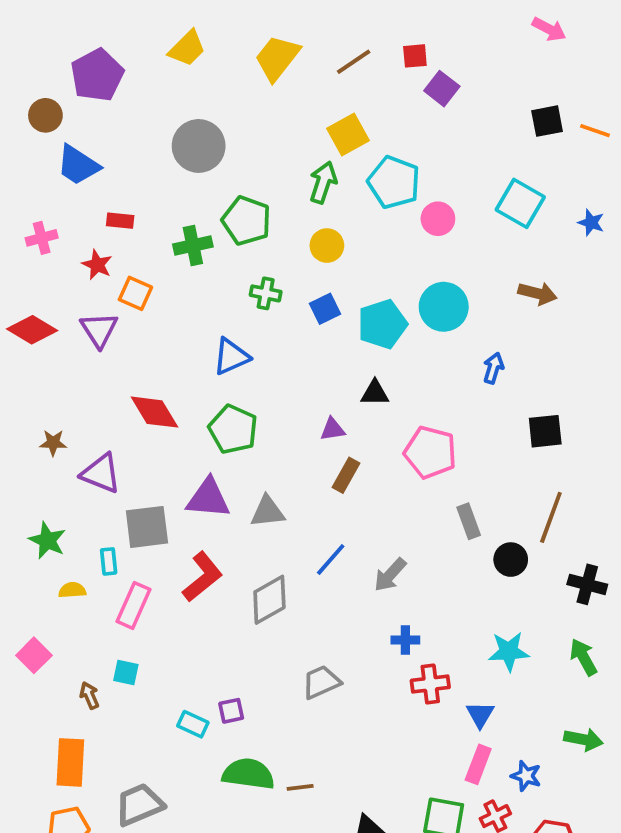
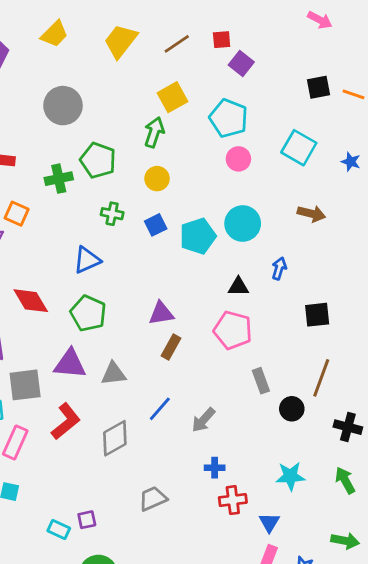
cyan pentagon: (394, 182) -> (229, 118), moved
black triangle: (375, 393) -> (238, 287), moved
purple triangle: (333, 429) -> (161, 313), size x1.4

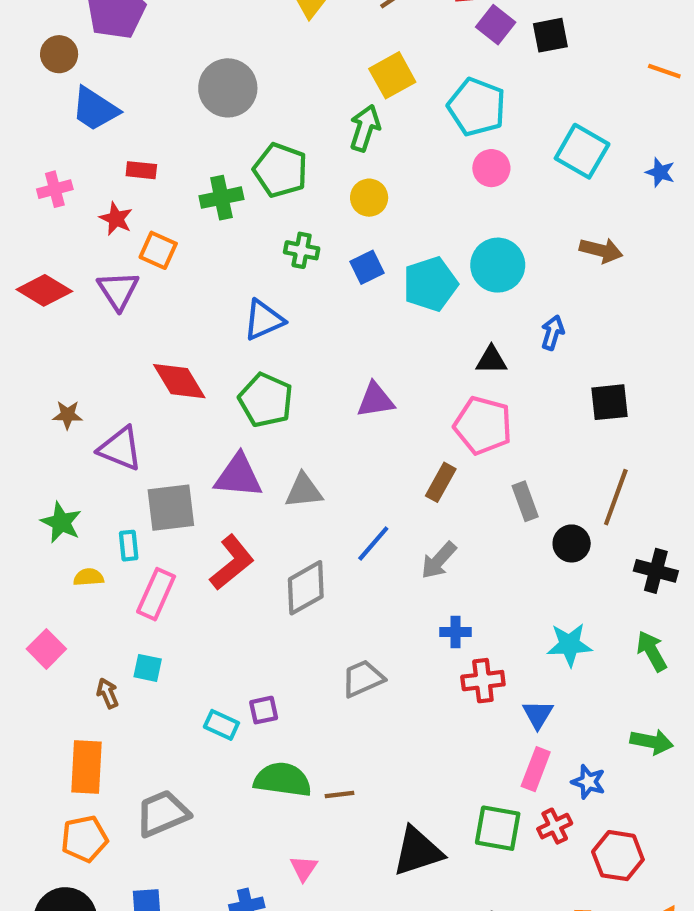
black square: (318, 87) -> (550, 35), moved
brown rectangle: (171, 347) -> (441, 482), moved

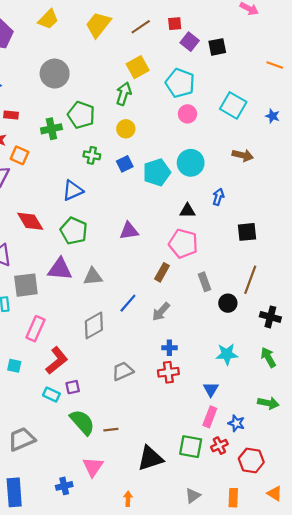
red L-shape: (232, 562) -> (57, 361), moved
pink rectangle: (156, 594) -> (35, 329), moved
red cross: (483, 681) -> (168, 372), moved
green semicircle: (283, 780) -> (82, 422), turned 40
pink triangle: (304, 868) -> (93, 467), size x1.5

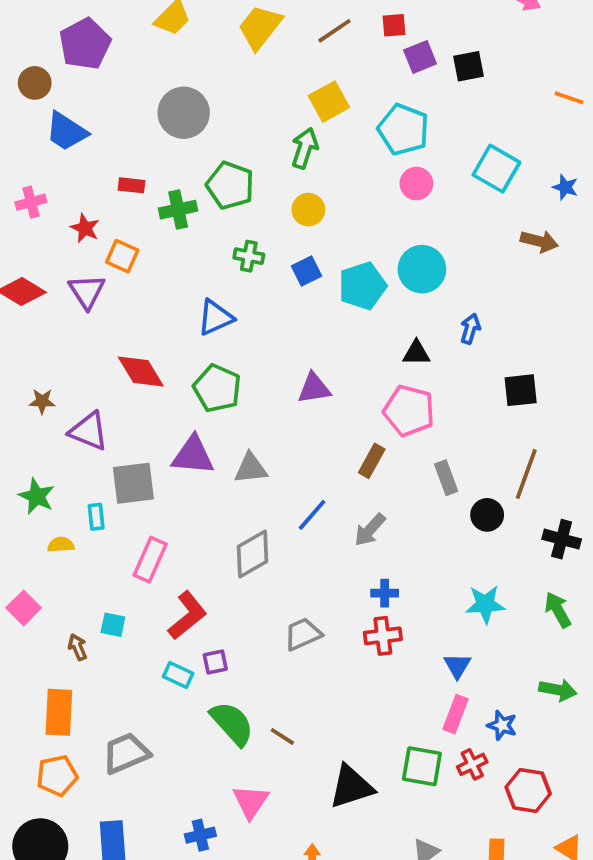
purple square: (190, 42) -> (420, 57), turned 30
red rectangle: (11, 115) -> (132, 185), moved
brown arrow: (243, 155) -> (539, 241), moved
brown line: (111, 430) -> (282, 736), turned 40

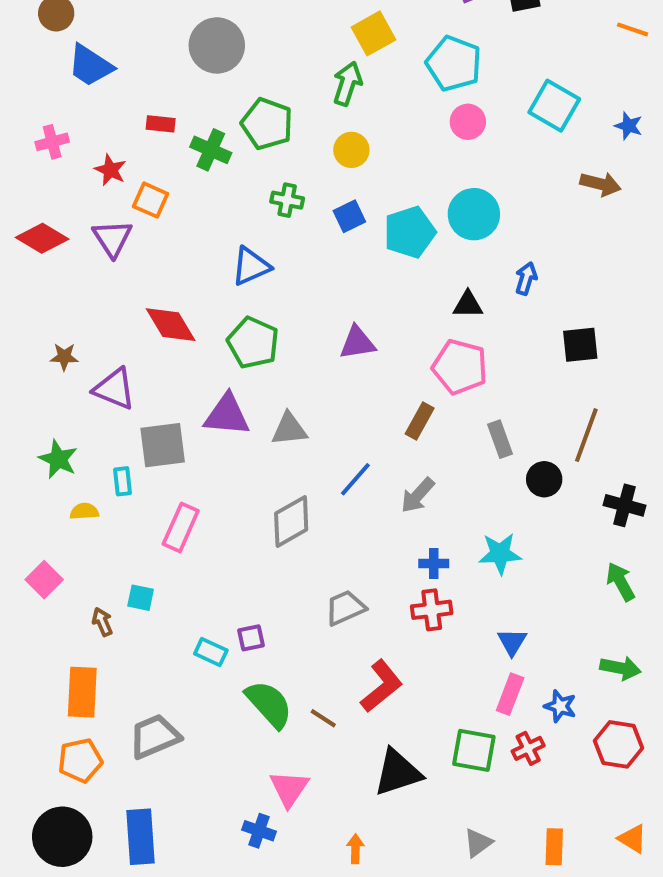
green cross: (178, 210) -> (211, 150), turned 36
cyan star: (485, 604) -> (500, 554), moved
red L-shape: (187, 615) -> (382, 686), moved
red hexagon: (528, 790) -> (618, 744), moved
blue cross: (200, 835) -> (259, 831), moved, turned 32

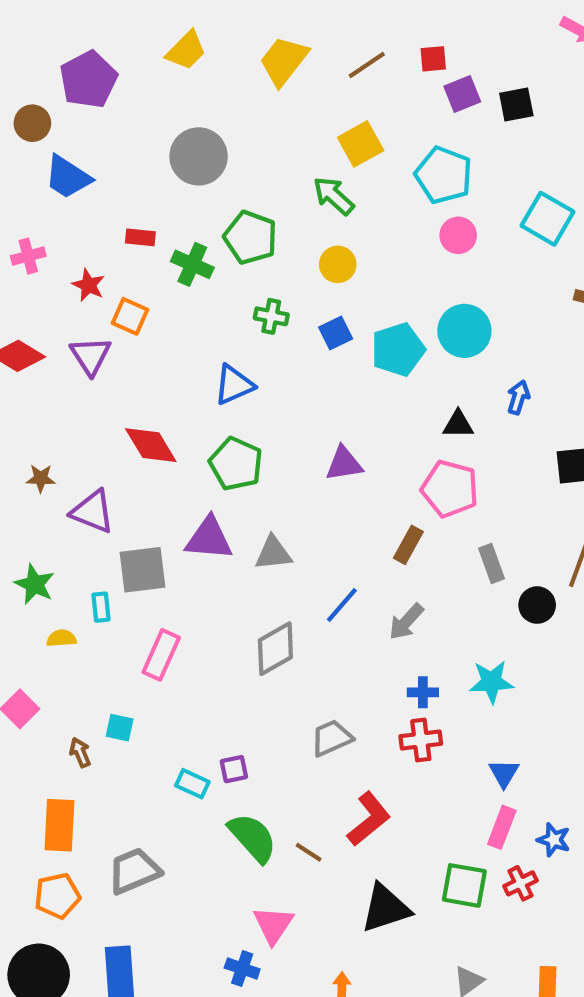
green arrow: (347, 84) -> (334, 196), turned -66

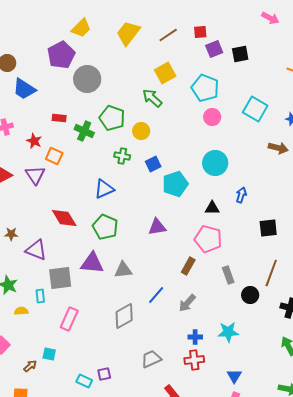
purple pentagon: (88, 80) -> (61, 55), moved
yellow circle: (338, 264) -> (141, 131), moved
cyan pentagon: (398, 350) -> (175, 184), moved
brown arrow: (80, 752) -> (30, 366), turned 72

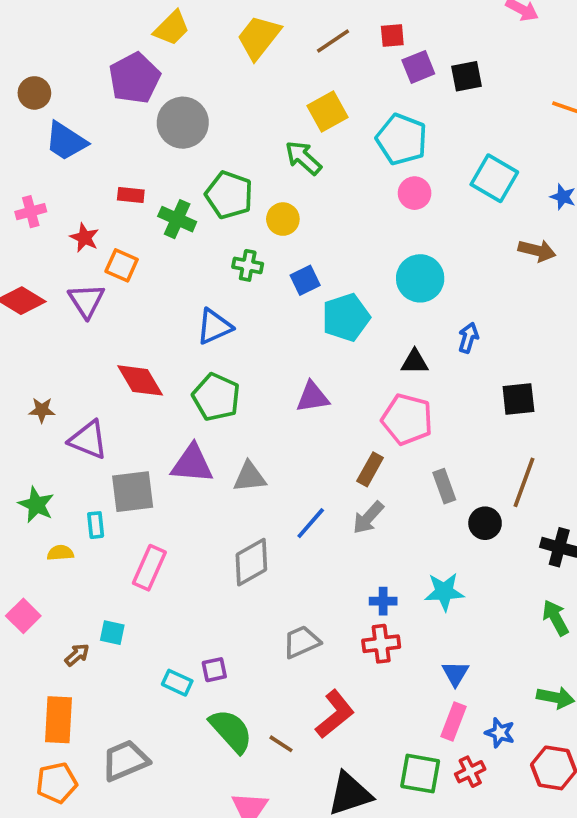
gray arrow: (187, 303) -> (368, 518), moved

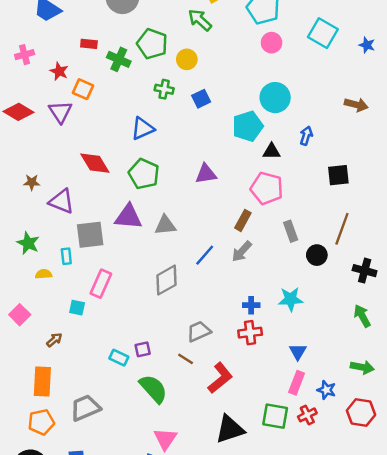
brown arrow: (537, 251) -> (356, 105), moved
cyan pentagon: (346, 317) -> (248, 126), moved
cyan square: (112, 633) -> (77, 308), moved
brown line: (281, 744) -> (186, 359), moved

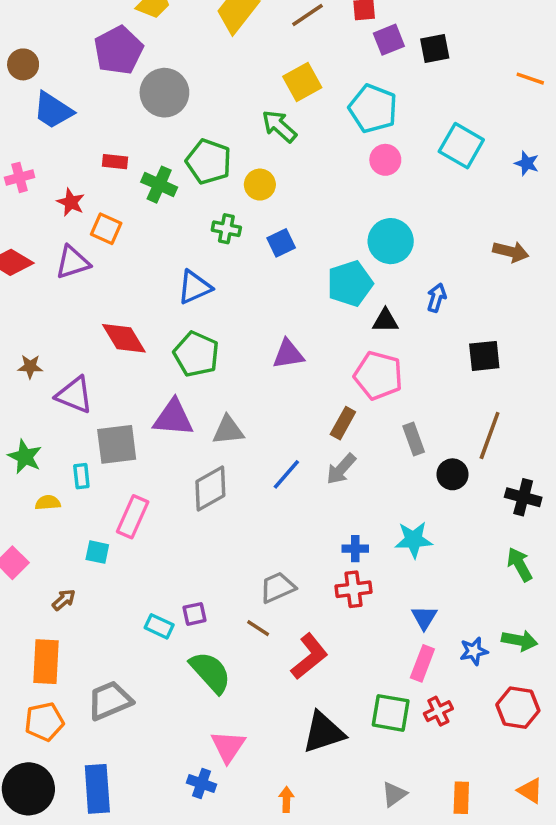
purple triangle: (60, 112) -> (73, 262), turned 45
gray diamond: (167, 280) -> (210, 488), moved
blue star: (326, 390) -> (474, 651), moved, turned -30

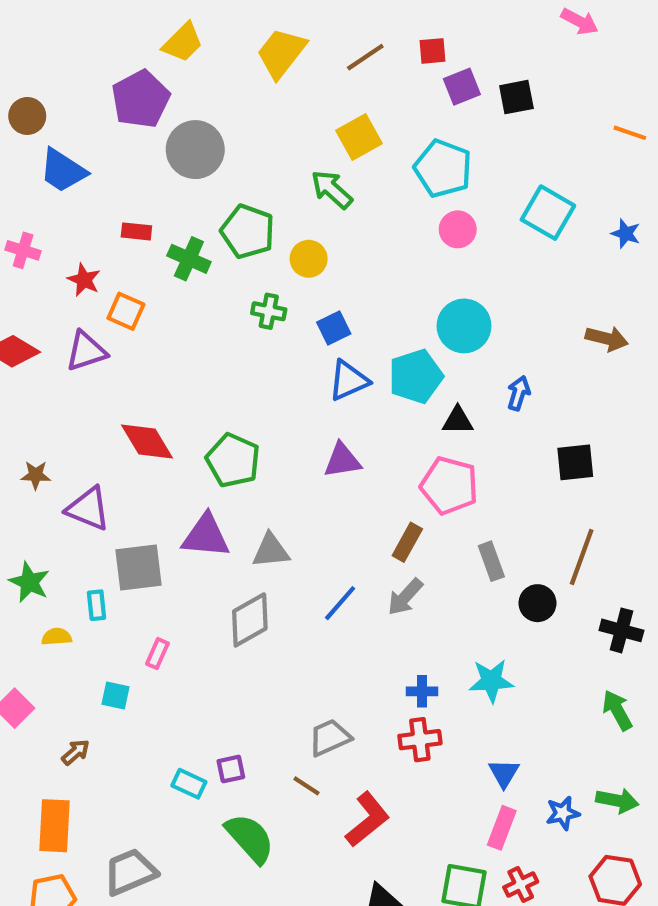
pink cross: (20, 177) -> (23, 250), turned 32
blue triangle: (194, 287) -> (349, 381), moved
pink rectangle: (133, 517) -> (157, 654), size x0.6

